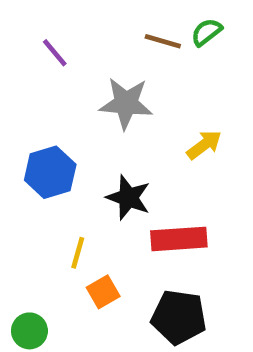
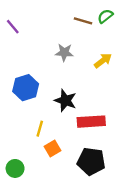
purple line: (55, 53) -> (13, 27), moved
gray star: (126, 103) -> (64, 52), size x0.7
yellow arrow: (204, 145) -> (103, 61), moved

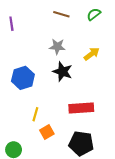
brown line: (83, 21) -> (61, 14), moved
purple line: (13, 27) -> (11, 24), turned 32
black star: (65, 100) -> (62, 72), moved

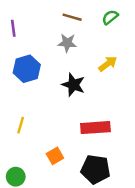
gray star: (57, 47) -> (67, 43), moved
blue hexagon: (23, 78) -> (27, 69), moved
yellow line: (35, 114) -> (21, 125), moved

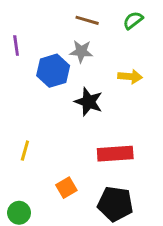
purple line: (13, 28) -> (16, 45), moved
yellow arrow: (108, 64) -> (130, 77), turned 42
blue hexagon: (27, 69) -> (53, 71), moved

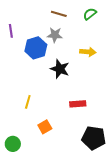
yellow line: (25, 151) -> (28, 102), moved
red rectangle: (115, 154) -> (78, 104), size x0.7
black pentagon: (115, 204) -> (94, 138), moved

